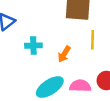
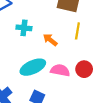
orange arrow: (64, 54) -> (50, 40), turned 88

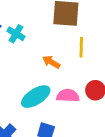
cyan cross: (24, 28) -> (16, 34), moved, turned 32

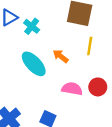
cyan ellipse: (36, 97) -> (34, 64), moved, turned 72

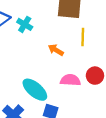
cyan ellipse: (34, 64) -> (35, 90), moved

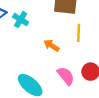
pink semicircle: (70, 80) -> (66, 76), turned 48

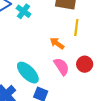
orange arrow: (52, 46) -> (57, 43), moved

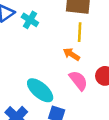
yellow line: (76, 28) -> (80, 32), moved

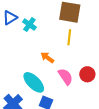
orange arrow: (71, 54) -> (47, 58), moved

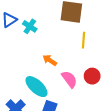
yellow line: (69, 37) -> (83, 40), moved

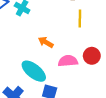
pink semicircle: (69, 79) -> (68, 61), turned -54

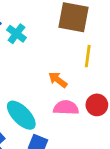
orange arrow: (46, 42) -> (58, 80), moved

